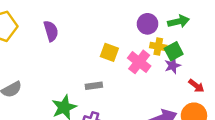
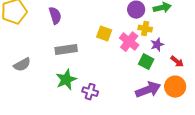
green square: (174, 51) -> (146, 62), moved, turned -35
gray rectangle: (94, 86) -> (66, 50), moved, size x1.5

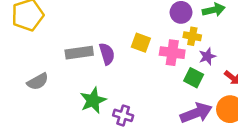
purple semicircle: (55, 16) -> (107, 54), moved
pink cross: (129, 42) -> (172, 53), turned -30
gray rectangle: (66, 50) -> (79, 53), moved

